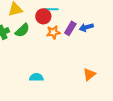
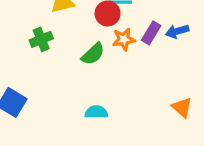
green semicircle: (22, 30) -> (93, 54), moved
orange triangle: (89, 74) -> (182, 107), turned -40

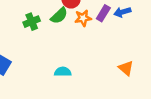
green cross: (41, 39) -> (32, 22), moved
green semicircle: (93, 54) -> (59, 16), moved

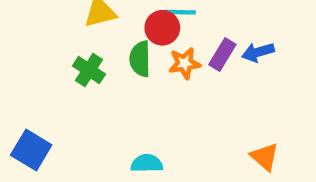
green semicircle: (59, 16) -> (140, 59), turned 132
green cross: (32, 22) -> (89, 70), turned -35

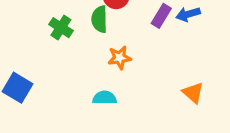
orange star: (185, 63) -> (119, 58), moved

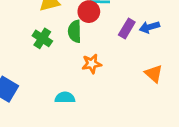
orange triangle: (193, 93) -> (154, 74), moved
cyan semicircle: (104, 98) -> (65, 98), moved

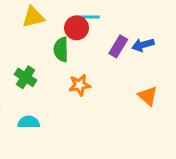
green cross: (42, 38) -> (25, 77), moved
cyan semicircle: (65, 98) -> (29, 122), moved

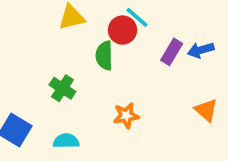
cyan line: (89, 17) -> (137, 17), turned 40
orange star: (80, 85) -> (126, 116), moved

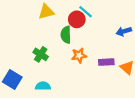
purple rectangle: (172, 52) -> (106, 62), moved, turned 56
orange star: (126, 116) -> (79, 55), moved

